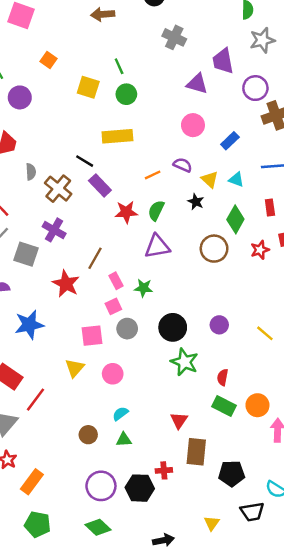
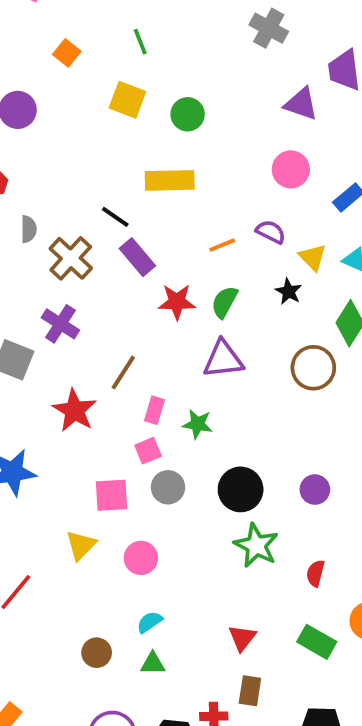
green line: (119, 66) -> (140, 42), moved
pink rectangle: (116, 281) -> (155, 410), turned 42
green rectangle: (224, 406) -> (317, 642), moved
brown rectangle: (196, 452) -> (250, 691), moved, size x0.7

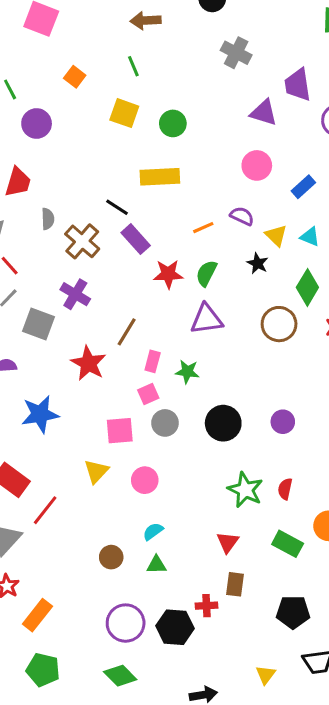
green star: (256, 545) -> (245, 490), moved

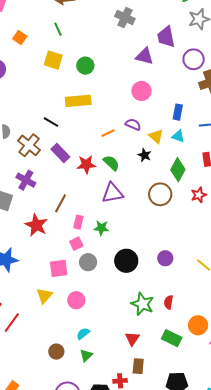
blue rectangle: (303, 187) -> (178, 112), moved, turned -35
purple rectangle: (136, 239) -> (60, 153), moved
green semicircle: (206, 273) -> (111, 163), turned 108
green triangle: (156, 565) -> (86, 355), turned -40

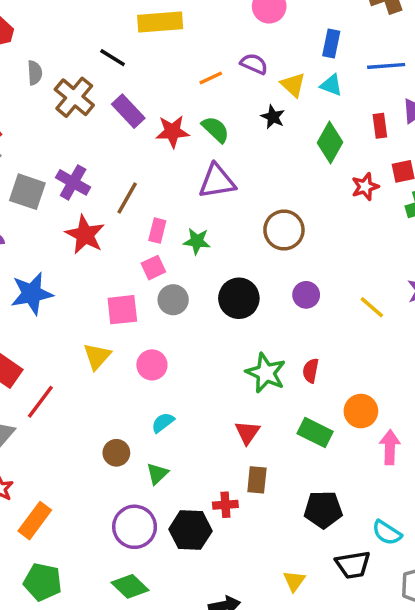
purple cross: (26, 180) -> (73, 182), moved
brown circle: (160, 194) -> (284, 230), moved
green triangle: (86, 355) -> (157, 474), moved

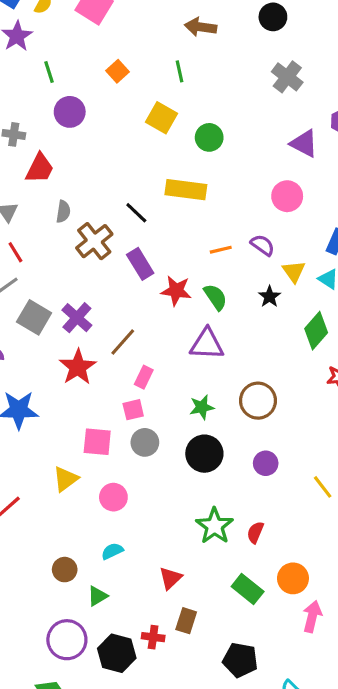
green star: (197, 241) -> (202, 407), moved, turned -30
red triangle: (247, 433) -> (171, 578), moved

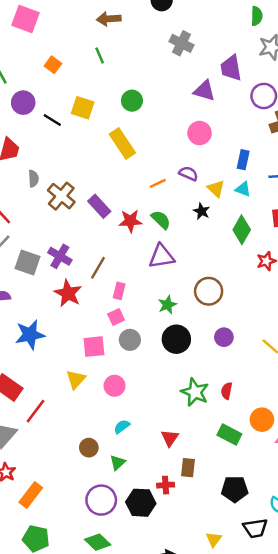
yellow square: (161, 118) -> (83, 108), moved
yellow rectangle: (186, 190) -> (122, 143), turned 60
black line: (136, 213) -> (52, 120), moved

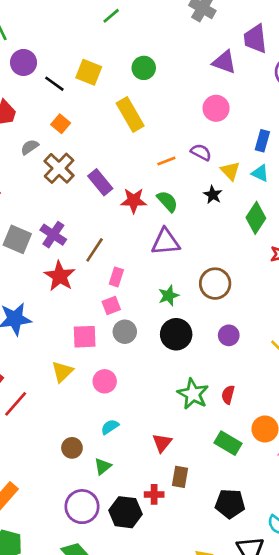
green line: (100, 56) -> (111, 16), turned 70
orange square: (53, 65) -> (61, 124), moved
gray semicircle: (33, 179) -> (30, 147), turned -126

